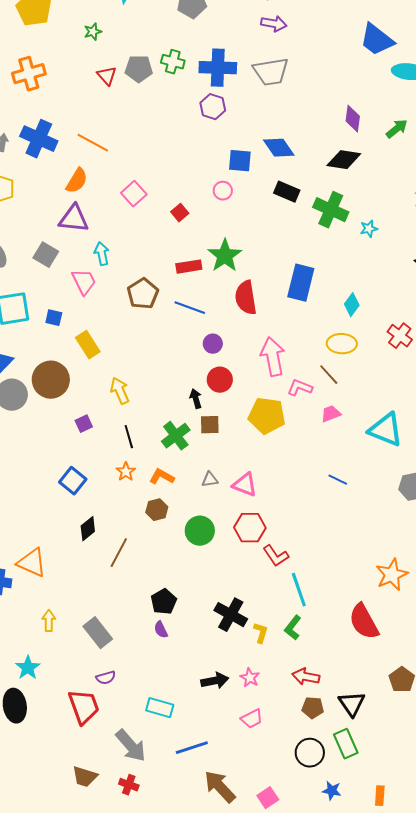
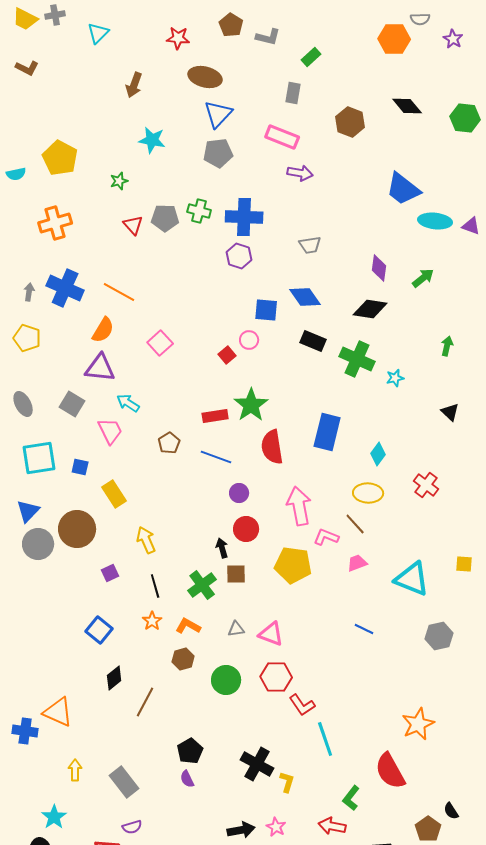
gray trapezoid: (271, 72) -> (310, 245), moved, size x0.6
red square: (180, 213) -> (227, 355), moved
cyan arrow: (102, 254) -> (128, 403), turned -45
brown pentagon: (143, 294) -> (169, 443), size x0.7
green L-shape: (293, 628) -> (351, 798), moved

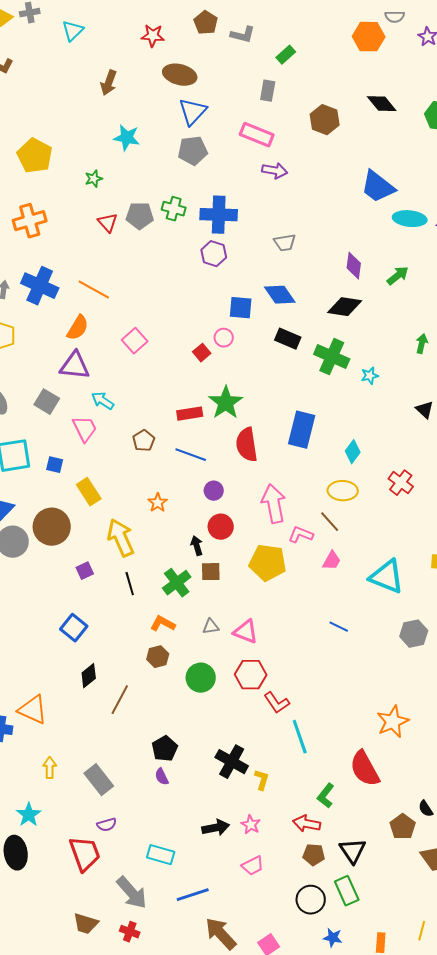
yellow arrow: (146, 540) -> (121, 538), size x1.4
pink trapezoid: (357, 563) -> (332, 561), turned 140
orange star: (152, 621) -> (158, 503), moved

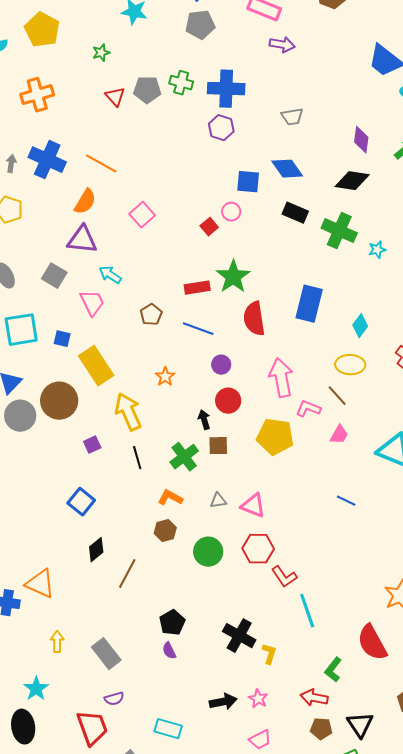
yellow rectangle: (89, 492) -> (96, 366), size x1.4

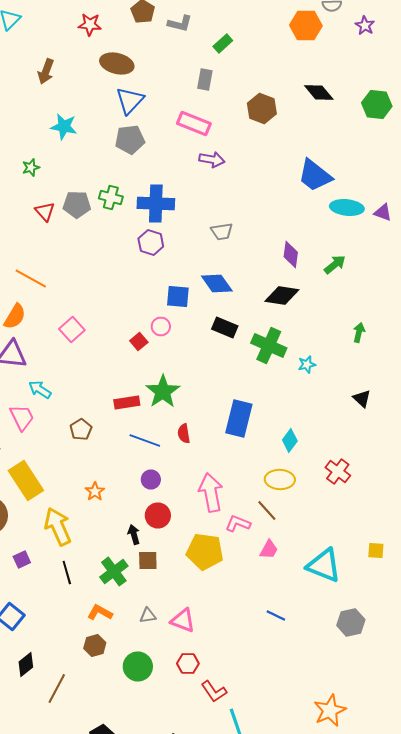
red semicircle: (254, 319) -> (184, 434), size x0.6
blue line: (198, 329) -> (145, 440), moved
red hexagon: (258, 549) -> (188, 664), size x0.7

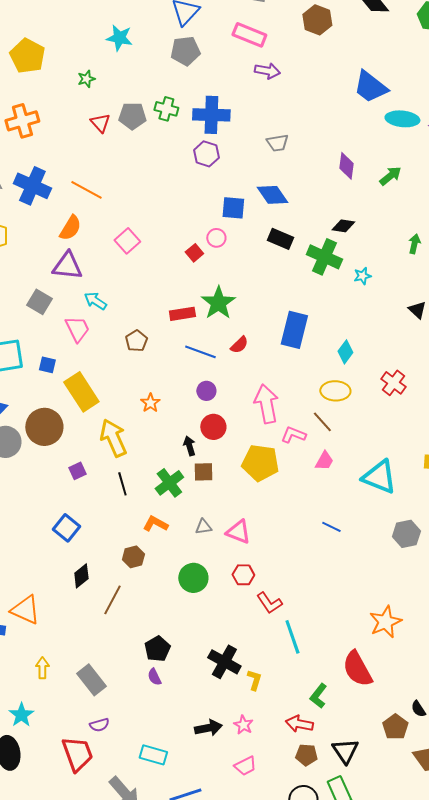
black diamond: (282, 296) -> (343, 226), moved, size x0.7
red semicircle: (184, 434) -> (239, 345), turned -126
brown hexagon: (95, 646) -> (133, 557), moved

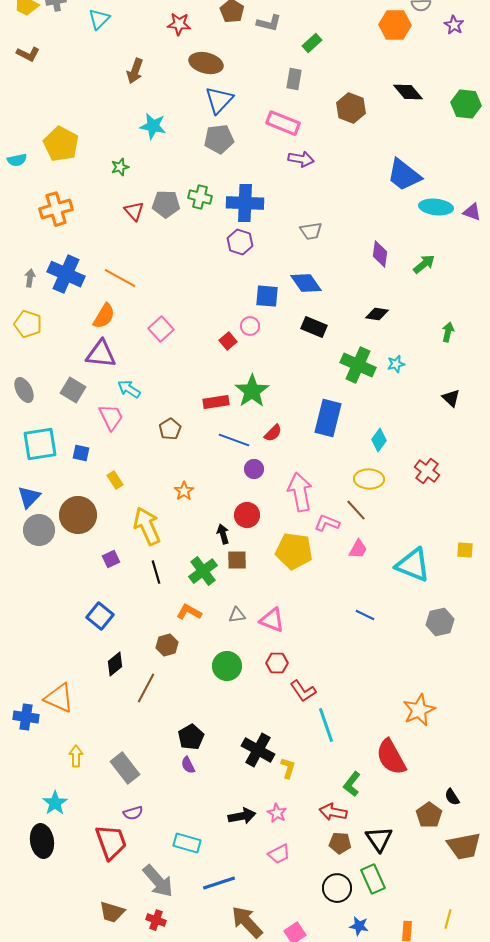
green cross: (324, 257) -> (358, 365), moved
purple circle: (206, 391) -> (254, 469), moved
yellow rectangle: (81, 392) -> (115, 480), size x0.5

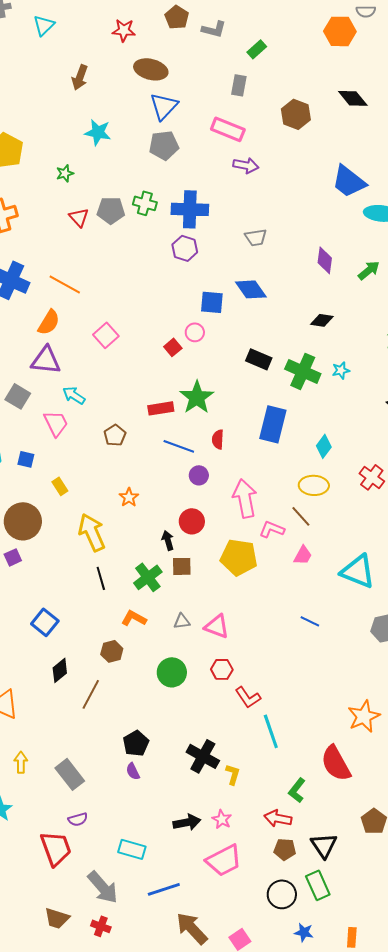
black rectangle: (314, 327) -> (259, 359), moved
red semicircle: (273, 433) -> (218, 439), turned 138
purple square: (111, 559) -> (13, 557), moved
pink trapezoid: (279, 854) -> (224, 860), size x1.6

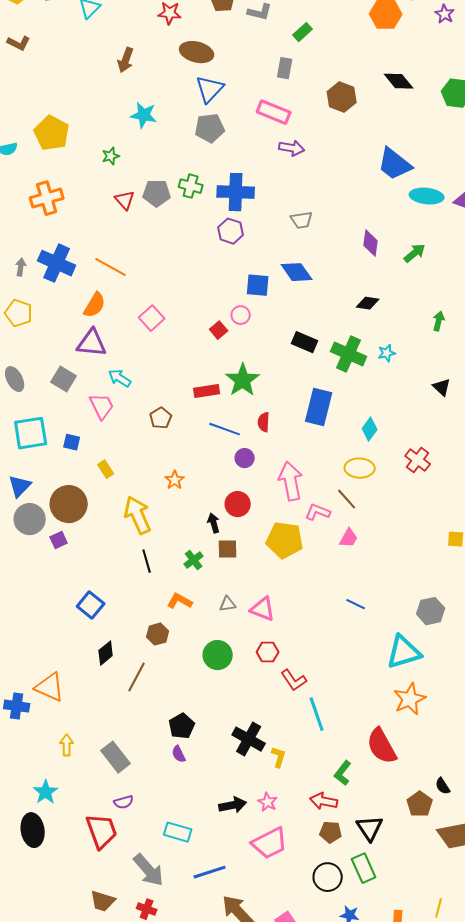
cyan triangle: (358, 571) -> (404, 652), moved, turned -39
green cross: (148, 577) -> (194, 560), size x0.7

